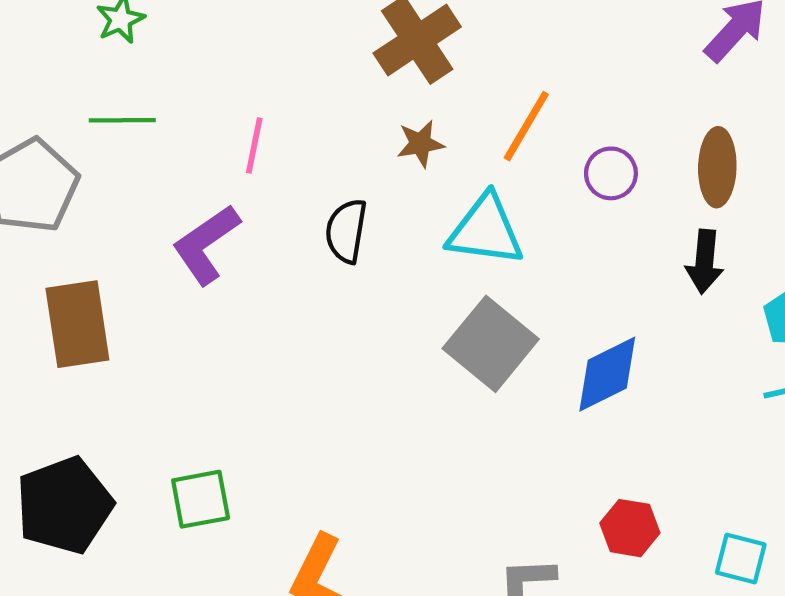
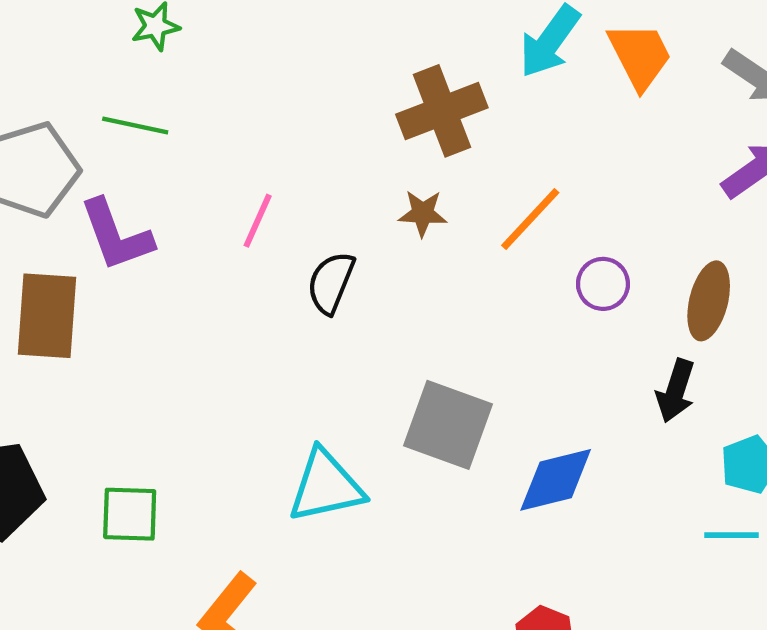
pink line: (254, 146) -> (258, 221), moved
cyan triangle: (486, 230) -> (326, 486), moved, turned -32
purple L-shape: (206, 244) -> (116, 235), moved, turned -88
gray square: (491, 344) -> (448, 425), turned -32

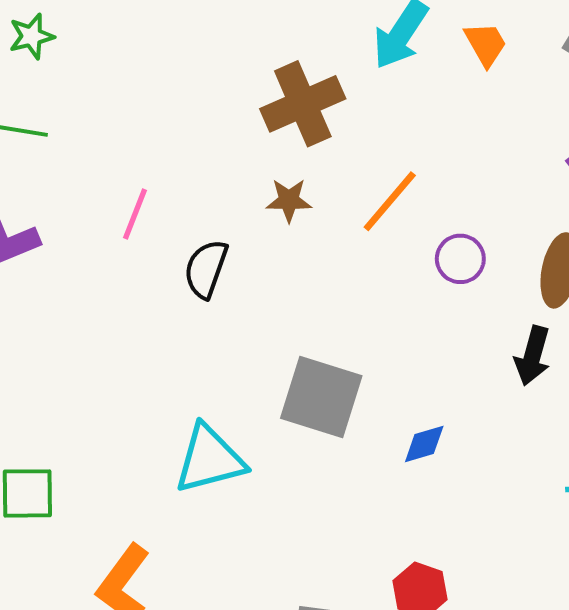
orange trapezoid: (640, 56) -> (486, 44), size x0.7
blue diamond: (556, 480) -> (424, 444), size x0.6

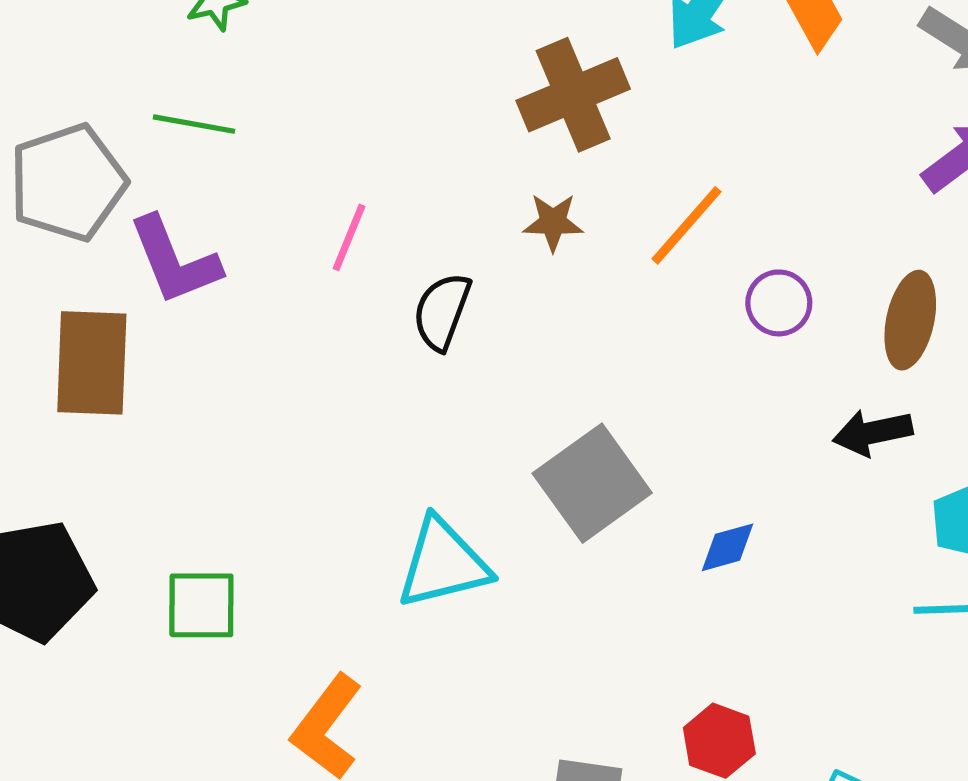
black arrow: (533, 356) -> (873, 432), turned 62
gray square: (321, 397) -> (592, 483), turned 36

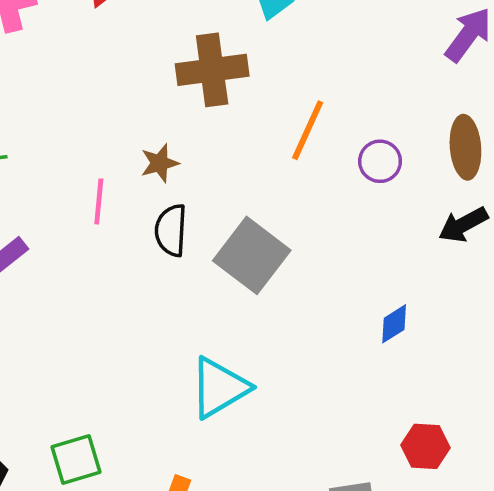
brown cross: (573, 95) -> (212, 70), turned 32
brown star: (553, 222) -> (160, 163), moved
gray square: (592, 483) -> (252, 255), moved

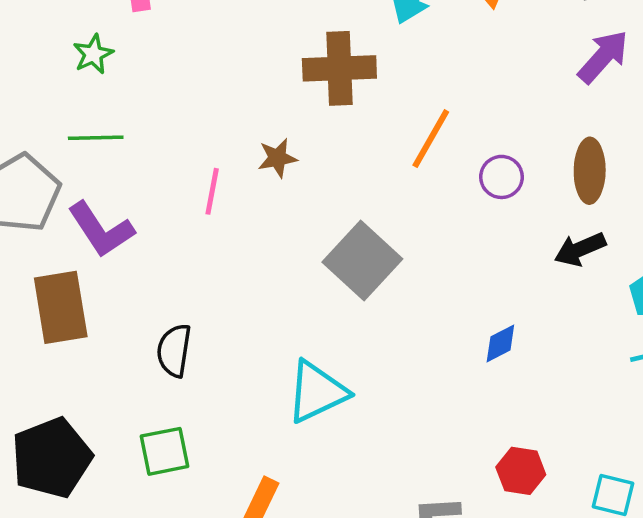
black semicircle: (171, 230) -> (174, 350), moved

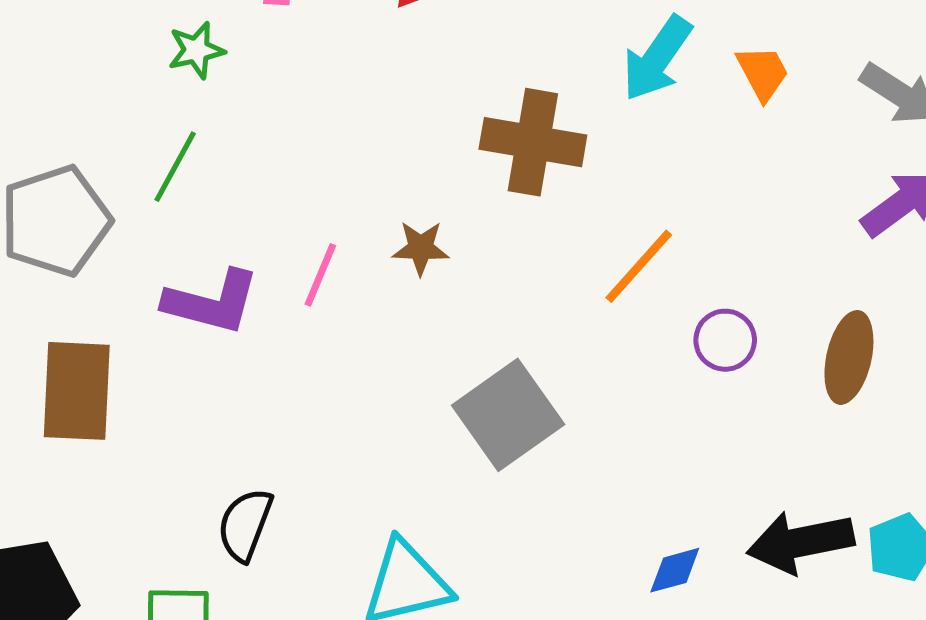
green line: (96, 138) -> (175, 167), turned -72
purple L-shape: (101, 230) -> (212, 302), moved, turned -54
black arrow: (580, 249) -> (800, 542), moved, size x1.4
black semicircle: (174, 350) -> (245, 525), moved

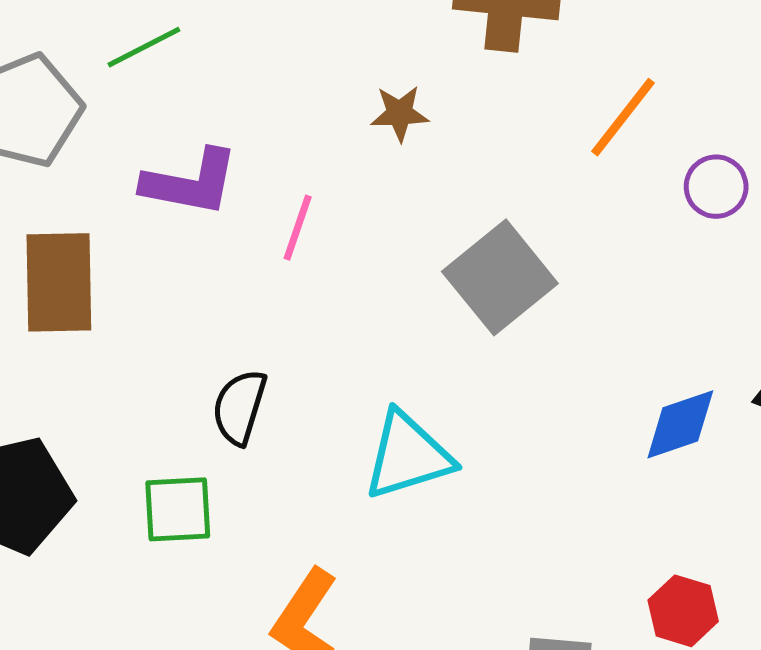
green line: (175, 167) -> (144, 47), turned 38
pink line: (320, 275) -> (298, 228), moved
blue diamond: (675, 570) -> (680, 424), size x1.4

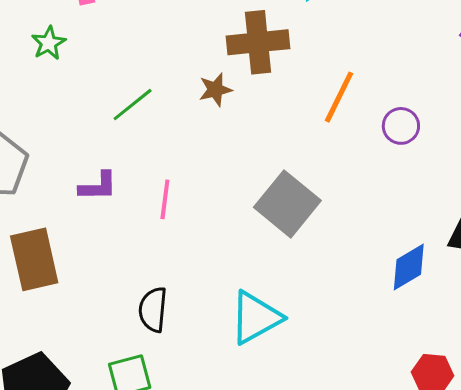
green line: (144, 47) -> (133, 105), moved
brown star: (400, 113) -> (215, 90), moved
purple L-shape: (190, 183) -> (98, 186), size x0.7

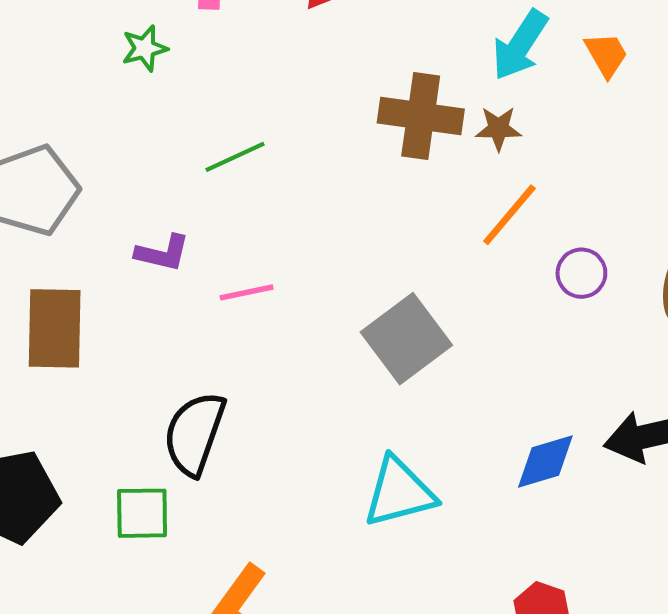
brown star: (215, 90) -> (498, 129), moved
pink line: (165, 199) -> (247, 292), turned 57
black semicircle: (153, 310) -> (195, 434), size x1.4
cyan triangle: (256, 317) -> (399, 492), moved

